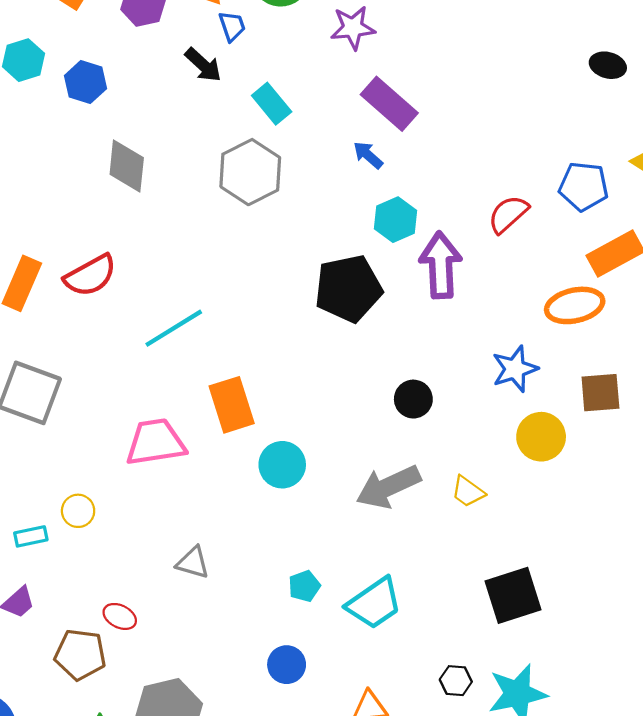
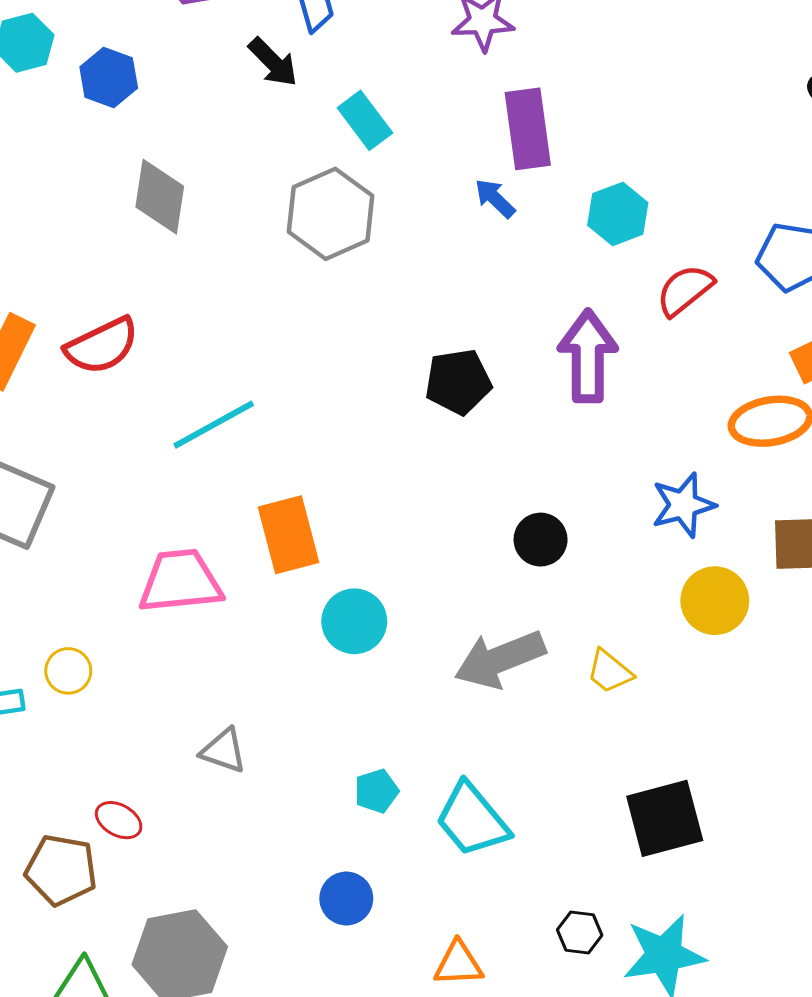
purple rectangle: (389, 104) -> (528, 129), turned 38
cyan hexagon: (396, 220) -> (618, 214), moved
black pentagon: (348, 288) -> (458, 382), size x0.7
cyan trapezoid: (374, 603) -> (472, 820), turned 82

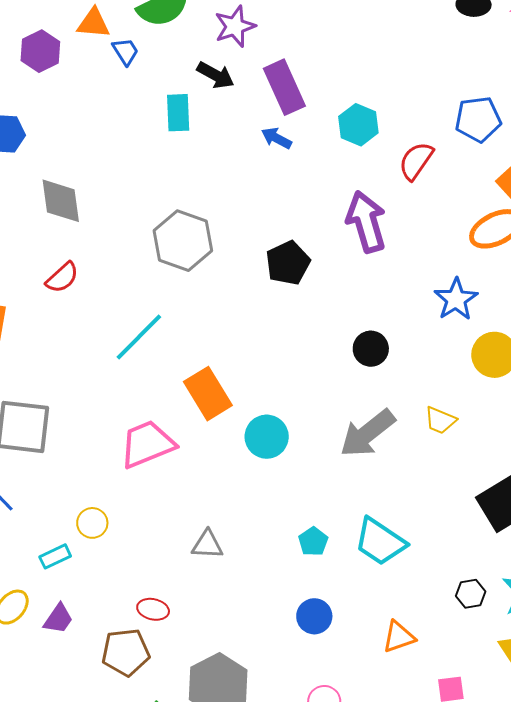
black arrow: (273, 62) -> (216, 75), moved
cyan rectangle: (365, 120) -> (178, 113), turned 51
gray hexagon: (331, 214) -> (183, 241), moved
red semicircle: (102, 346) -> (62, 278), moved, size x0.7

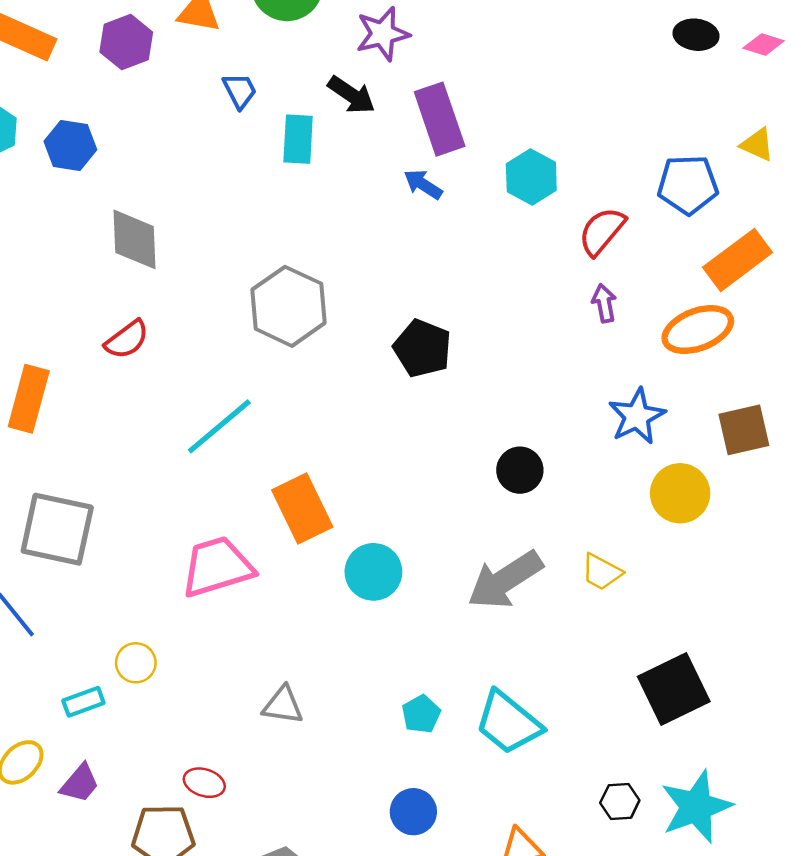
blue trapezoid: (126, 51) -> (240, 91), moved
purple arrow: (366, 222) -> (604, 303), moved, size x0.5
black pentagon: (288, 263) -> (422, 348), turned -30

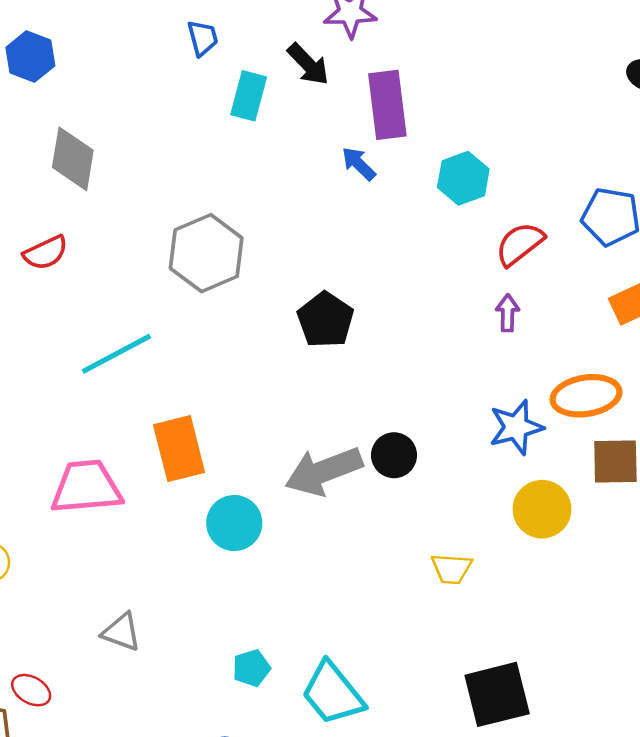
orange ellipse: (698, 330) -> (586, 396), moved
yellow trapezoid: (602, 572) -> (452, 569), turned -36
gray arrow: (505, 580) -> (324, 471), moved

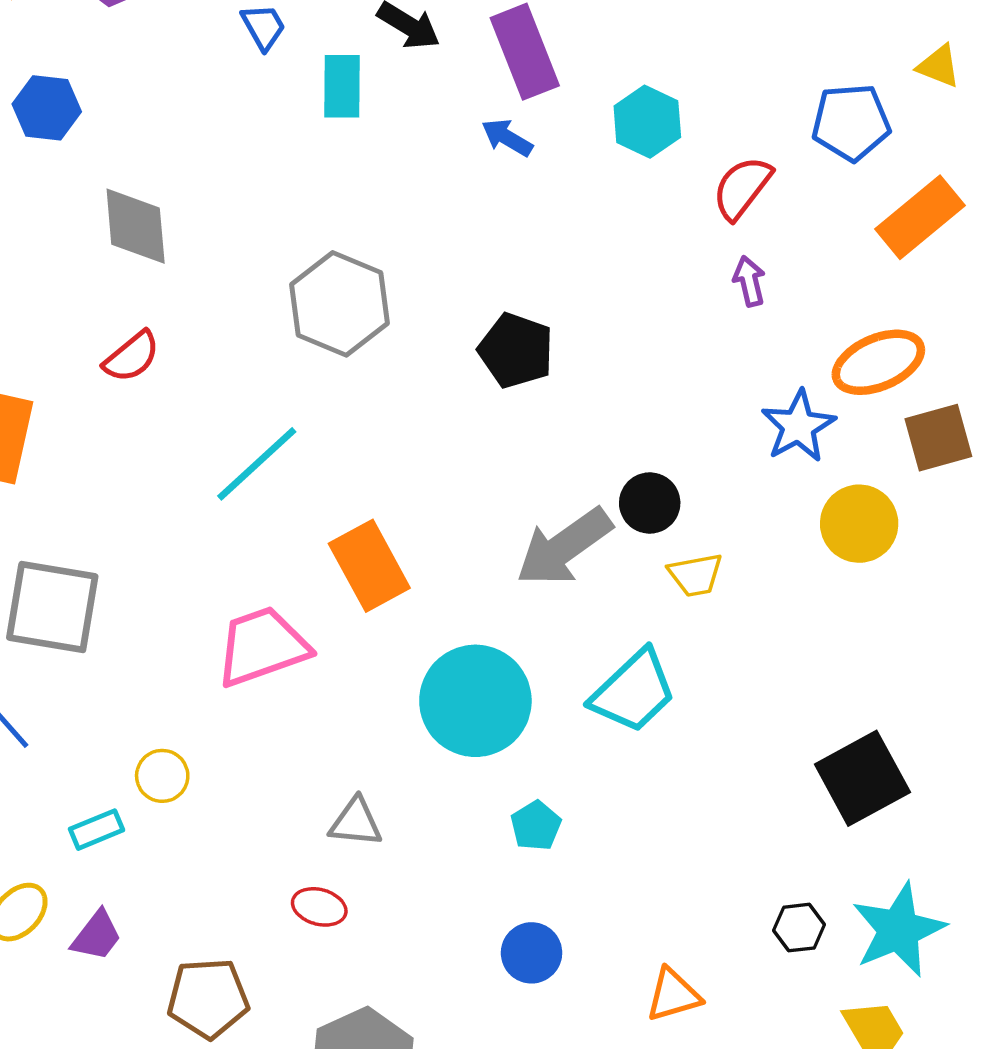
cyan circle: (234, 523) -> (475, 701), moved, size x1.5
yellow trapezoid: (452, 569) -> (696, 575), moved
red ellipse: (31, 690) -> (319, 907), moved
cyan trapezoid: (333, 693) -> (633, 691), moved, turned -80

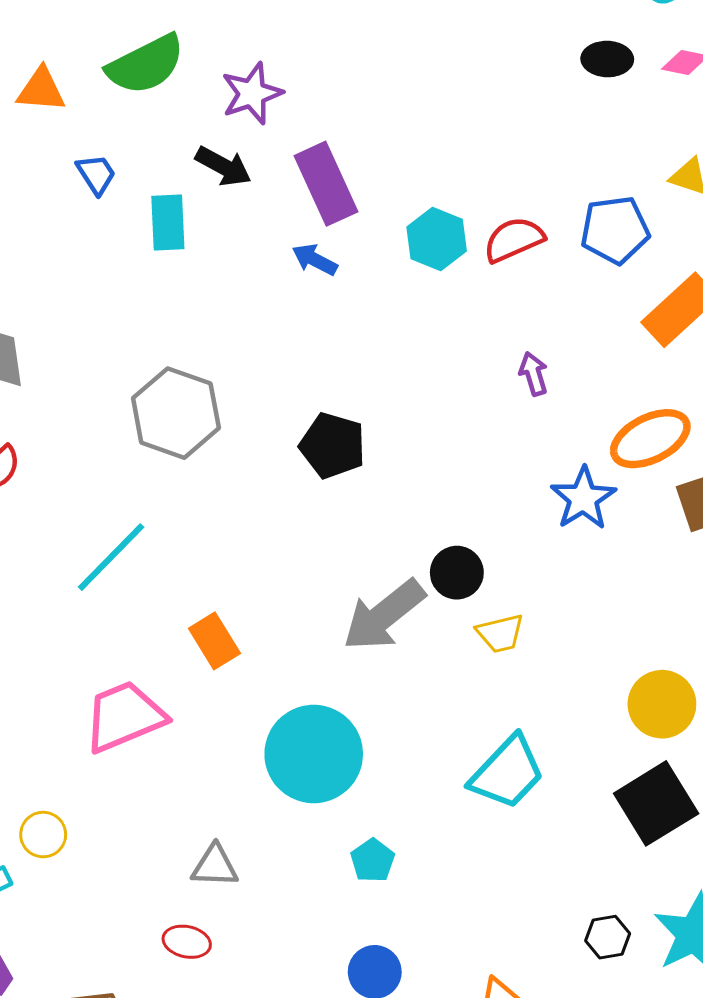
red semicircle: (742, 188) -> (514, 240), moved, turned 32
yellow circle: (859, 524) -> (662, 704), moved
orange rectangle: (369, 566) -> (214, 641), size x0.7
cyan trapezoid: (633, 691) -> (507, 773), moved

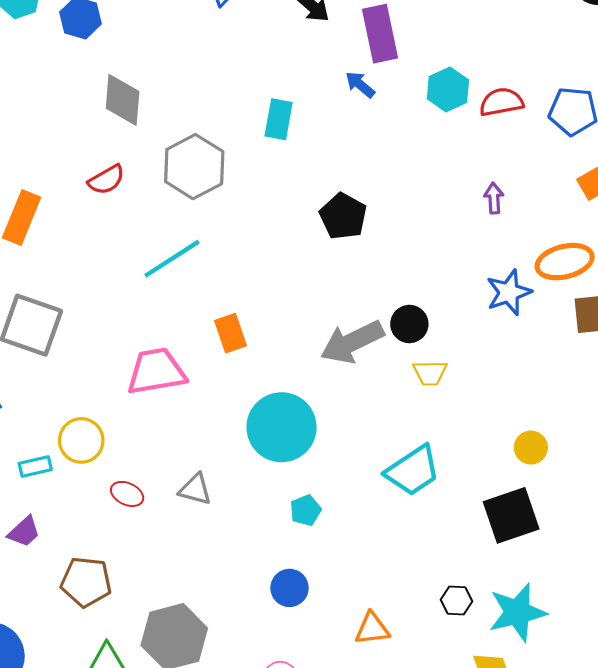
cyan rectangle: (168, 222) -> (279, 119), moved
gray hexagon: (176, 413) -> (194, 167), moved
yellow circle: (662, 704) -> (531, 448), size x0.7
yellow circle: (43, 835) -> (81, 440), size x1.4
red ellipse: (187, 942) -> (127, 494), moved

